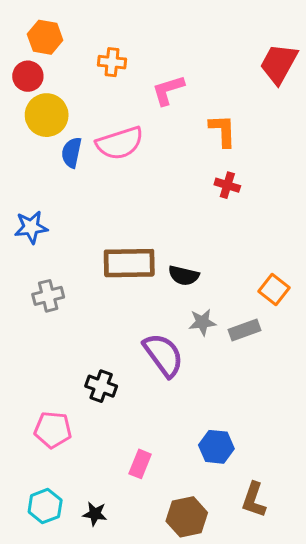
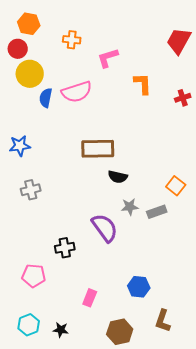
red cross: (227, 185) -> (183, 98), moved, turned -35
brown rectangle: (129, 263) -> (98, 149), moved
black cross: (101, 386) -> (65, 248), turned -30

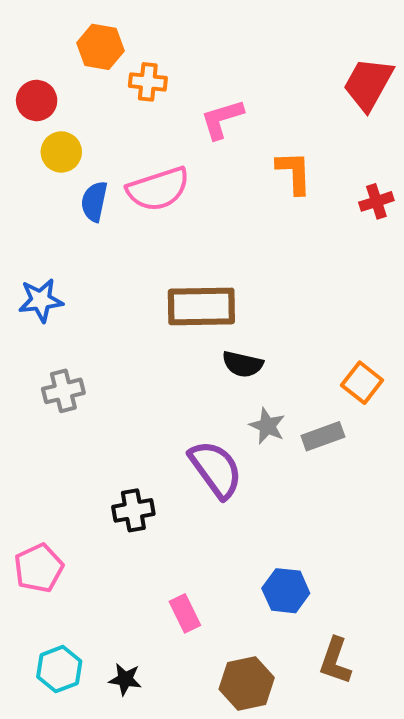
orange hexagon: (29, 24) -> (100, 47), moved
yellow circle: (30, 74) -> (61, 152), size x0.7
gray star: (130, 207) -> (267, 426), turned 30
pink pentagon: (34, 276) -> (39, 568), moved, turned -30
pink rectangle: (90, 298) -> (185, 613), turned -48

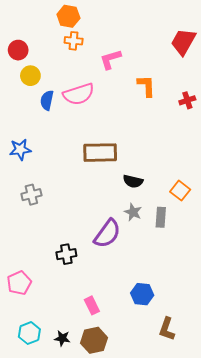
orange hexagon: (100, 47) -> (68, 16), moved
black semicircle: (243, 364) -> (133, 181), moved
gray rectangle: (323, 436) -> (161, 217), turned -66
purple semicircle: (216, 469) -> (107, 234), turned 72
brown hexagon: (247, 683) -> (94, 340), moved

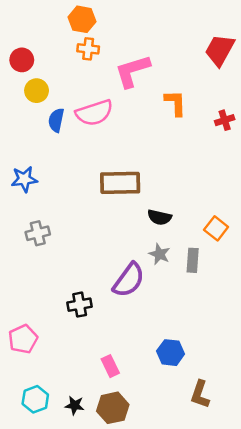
pink L-shape: (110, 59) -> (132, 71), size x1.4

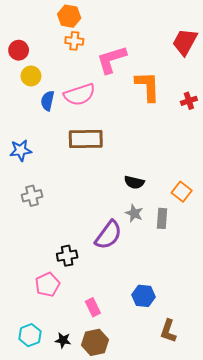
orange L-shape: (175, 103) -> (148, 86), size x1.4
brown rectangle: (120, 183) -> (86, 139), moved
pink pentagon: (23, 339) -> (47, 285), moved

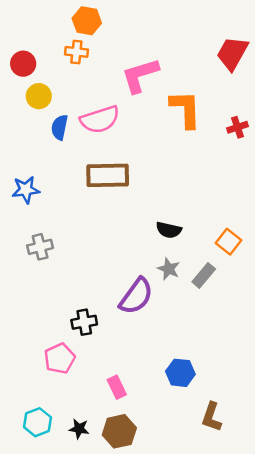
orange cross: (74, 41) -> (76, 52), moved
gray rectangle: (162, 218) -> (204, 275), turned 36

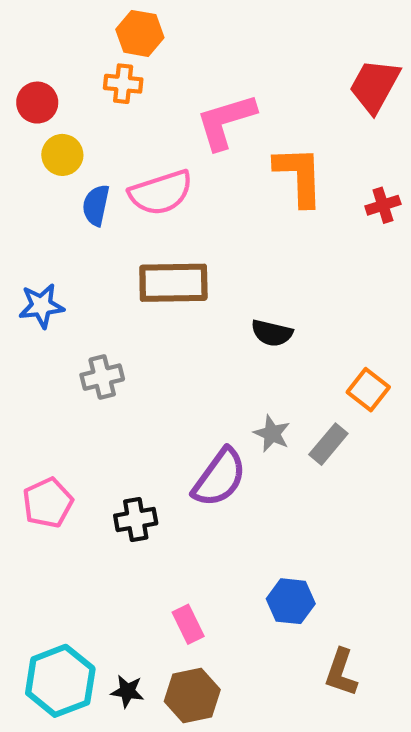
black semicircle: (169, 230) -> (272, 333), moved
gray cross: (40, 247) -> (102, 377), moved
pink pentagon: (60, 359) -> (48, 503), moved
cyan hexagon: (37, 422) -> (60, 681), size x1.5

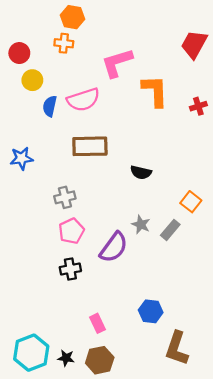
gray cross: (102, 377) -> (65, 197), moved
pink pentagon: (48, 503) -> (71, 231), moved
brown L-shape: (341, 672) -> (177, 348), size x1.4

